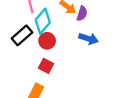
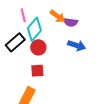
purple semicircle: (82, 14) -> (71, 22), turned 80
red square: (46, 66) -> (37, 71), turned -32

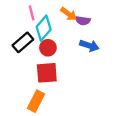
red square: (37, 71) -> (47, 73), size x1.5

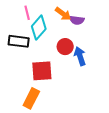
black rectangle: (23, 42) -> (19, 41), turned 48
blue arrow: (89, 46) -> (80, 56), moved, turned -126
red circle: (48, 48) -> (65, 47), moved

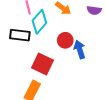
purple semicircle: (77, 20) -> (94, 10), moved
red square: (42, 71) -> (43, 64), turned 30

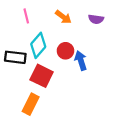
cyan diamond: (39, 22) -> (38, 45), moved
black rectangle: (20, 35) -> (15, 57), moved

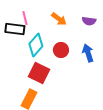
black rectangle: (15, 57) -> (15, 29), moved
blue arrow: (81, 61) -> (88, 53), moved

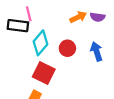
orange arrow: (59, 19) -> (78, 17), moved, turned -63

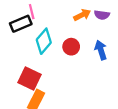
black rectangle: (18, 26) -> (21, 24), turned -30
red square: (44, 73) -> (30, 78), moved

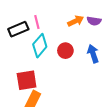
pink line: (32, 12) -> (37, 22), moved
red square: (30, 78) -> (27, 80), turned -35

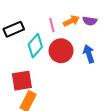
pink line: (37, 22) -> (52, 25), moved
red circle: (65, 51) -> (61, 51), size x1.5

